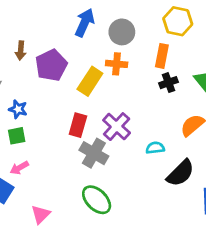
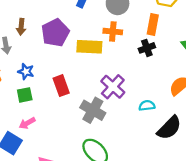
brown arrow: (21, 51) -> (21, 27), moved
yellow rectangle: (90, 81) -> (89, 47), turned 60
black cross: (168, 83) -> (147, 48), moved
red rectangle: (78, 125) -> (61, 86), moved, turned -36

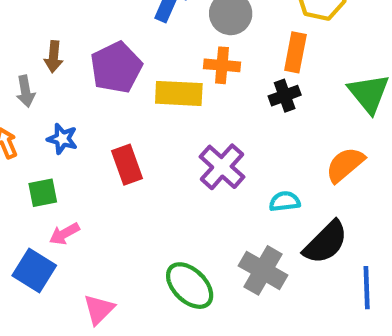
green square: (25, 95) -> (43, 193), moved
gray cross: (93, 110) -> (263, 270), moved

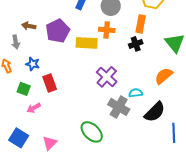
brown arrow: (54, 57) -> (29, 26), turned 96
red rectangle: (127, 165) -> (50, 83), moved
green square: (43, 193) -> (24, 89), turned 32
blue square: (34, 270) -> (19, 138), moved
gray cross: (263, 270) -> (119, 107), moved

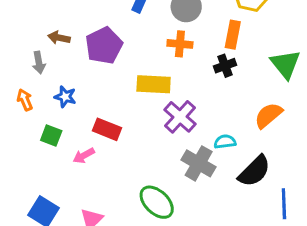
yellow rectangle: (87, 43) -> (154, 84), moved
red rectangle: (50, 83) -> (107, 129), moved, turned -48
pink arrow: (34, 108) -> (84, 156), moved

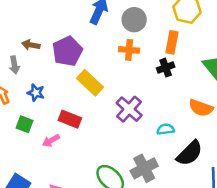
yellow rectangle: (154, 84) -> (90, 83), moved, turned 40
orange semicircle: (268, 115) -> (201, 108), turned -120
gray cross: (199, 163) -> (144, 168), moved, turned 32

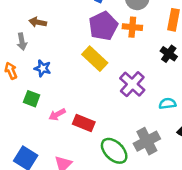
purple pentagon: (67, 51) -> (103, 26), moved
black cross: (166, 68) -> (169, 54), moved, turned -35
red rectangle: (70, 119) -> (84, 123), moved

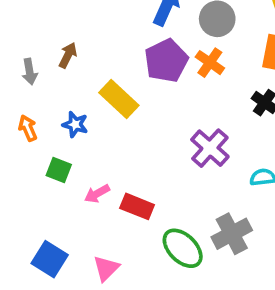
brown arrow: (38, 22) -> (68, 55), turned 105
orange cross: (132, 27) -> (210, 63), turned 30
gray arrow: (22, 42) -> (30, 72), moved
yellow rectangle: (95, 59) -> (119, 99), moved

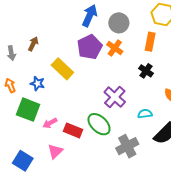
green square: (59, 170) -> (28, 110), size x1.6
green ellipse: (183, 248) -> (99, 124), moved
pink triangle: (106, 268) -> (55, 151), moved

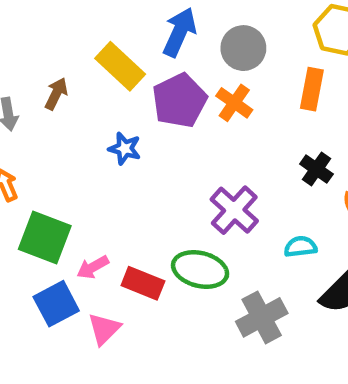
yellow rectangle: (62, 69) -> (120, 66), moved
black cross: (146, 71) -> (316, 169), moved
blue star: (37, 83) -> (125, 148), moved
green ellipse: (99, 124) -> (200, 269), turned -30
blue square: (23, 161) -> (56, 304), moved, turned 30

